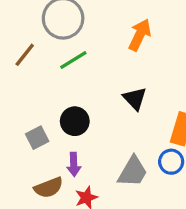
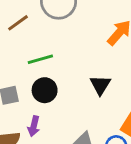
green line: (73, 60) -> (40, 59), moved

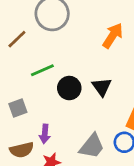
black circle: (45, 90) -> (69, 88), moved

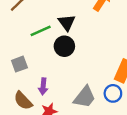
black triangle: (102, 87) -> (67, 23), moved
brown semicircle: (22, 150) -> (23, 101), turned 60

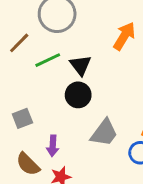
green line: (41, 31) -> (48, 60), moved
gray trapezoid: (85, 97) -> (104, 133), moved

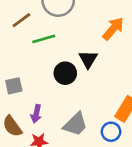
black triangle: (80, 65) -> (88, 59), moved
gray trapezoid: (104, 133) -> (75, 124), moved

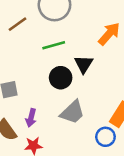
green line: (44, 39) -> (54, 45), moved
gray trapezoid: (75, 124) -> (72, 112), moved

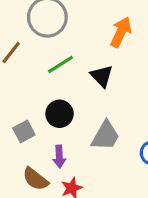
black circle: (61, 78) -> (60, 114), moved

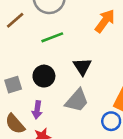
black triangle: (102, 76) -> (82, 67), moved

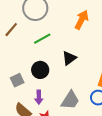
black triangle: (82, 67) -> (69, 58), turned 35
gray trapezoid: (77, 100) -> (70, 100), moved

